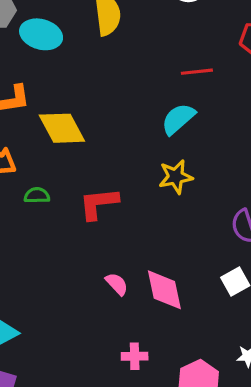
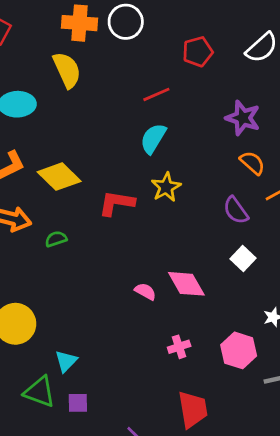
red L-shape: (99, 203) -> (117, 203), moved, turned 33

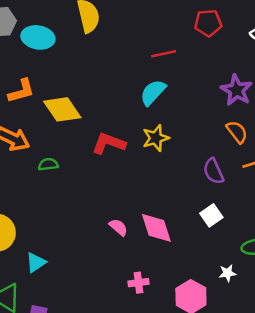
cyan triangle: (66, 361) -> (36, 262), moved

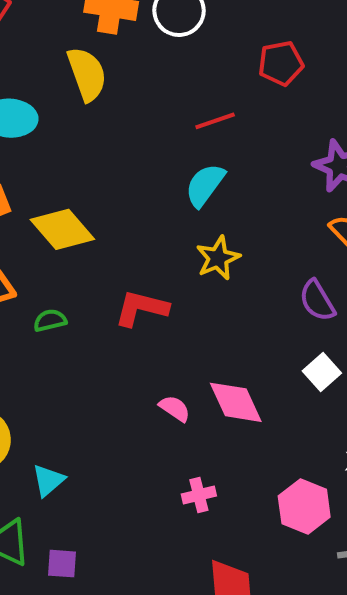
red L-shape: (109, 143) -> (141, 308), moved
pink cross: (139, 283) -> (199, 495), moved

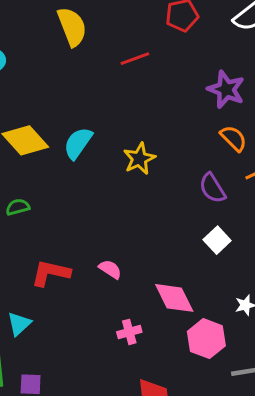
yellow semicircle: (87, 74) -> (72, 27), moved
cyan semicircle: (205, 185) -> (78, 143), moved
red L-shape: (141, 308) -> (51, 273), moved
pink diamond: (236, 402) -> (174, 298), moved

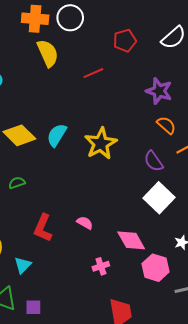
yellow star: (139, 159) -> (101, 143), size x1.4
white square: (217, 240) -> (159, 198), size x1.6
red L-shape: (51, 273) -> (43, 228), turned -76

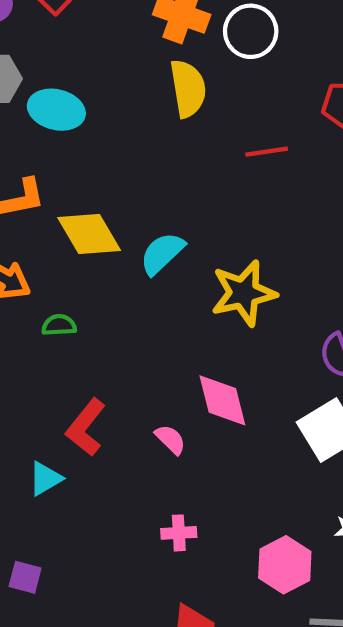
pink diamond: (131, 240) -> (222, 400), moved
cyan triangle: (23, 265) -> (45, 479), moved

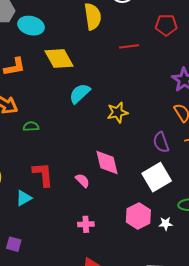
yellow diamond: (89, 234) -> (59, 58), moved
yellow star: (244, 293) -> (118, 112), size x0.7
red L-shape: (86, 427) -> (43, 174), turned 136
pink hexagon: (285, 565) -> (138, 216), moved

